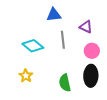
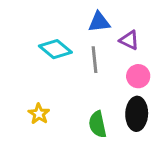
blue triangle: (54, 15) -> (99, 22), moved
cyan diamond: (33, 46) -> (55, 49), moved

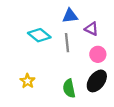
black ellipse: (137, 114) -> (97, 81), turned 35

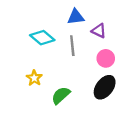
yellow star: (28, 81) -> (34, 78), moved
green semicircle: (69, 88) -> (61, 95), moved, turned 60

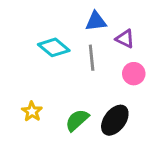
yellow star: (34, 78) -> (32, 111), moved
black ellipse: (105, 87) -> (115, 120), moved

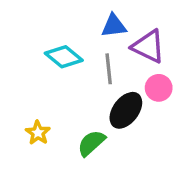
purple triangle: (125, 39) -> (148, 46), size x1.5
black ellipse: (115, 120) -> (126, 110), moved

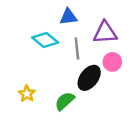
blue triangle: (114, 26) -> (68, 17), moved
purple triangle: (148, 46) -> (105, 33), turned -30

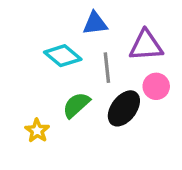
green semicircle: (65, 101) -> (76, 105), moved

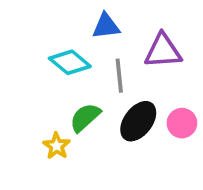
pink circle: (156, 86) -> (182, 123), moved
yellow star: (37, 131) -> (57, 146), moved

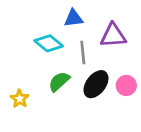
yellow star: (57, 146) -> (20, 99), moved

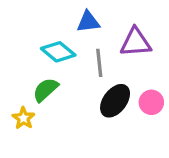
green semicircle: (59, 82) -> (46, 90), moved

